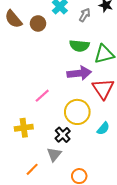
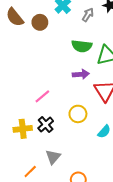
purple arrow: (79, 73) -> (81, 74), size x0.7
yellow circle: (77, 112) -> (78, 114), size x0.7
black cross: (63, 135) -> (46, 125), moved

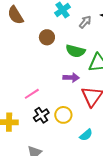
brown circle: (40, 22) -> (47, 37), moved
black cross: (46, 125) -> (41, 115), moved

